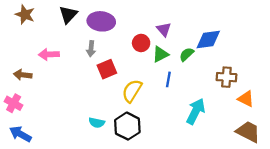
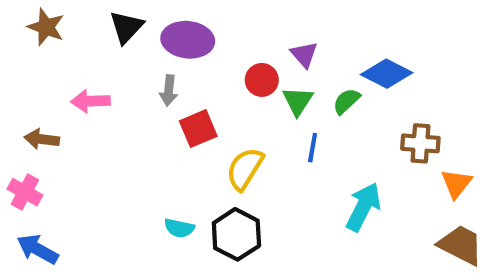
blue diamond: (208, 40) -> (387, 74), turned 35
green triangle: (160, 54) -> (298, 101), turned -30
orange triangle: (246, 99) -> (456, 184), turned 42

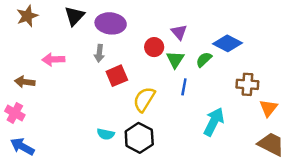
brown star: (46, 27) -> (27, 16), turned 30

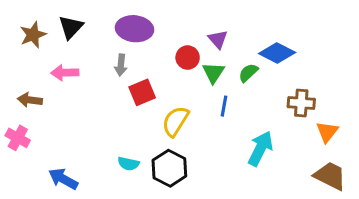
brown star: (27, 16) -> (33, 35), moved
black triangle: (75, 16) -> (71, 27), moved
blue arrow: (22, 147) -> (63, 179), moved

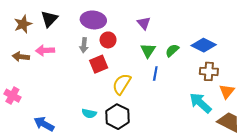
purple triangle: (218, 39) -> (144, 23), moved
blue diamond: (277, 53) -> (204, 45), moved
red circle: (188, 58) -> (108, 40), moved
brown arrow: (30, 100) -> (21, 57), moved
cyan arrow: (260, 149) -> (200, 103), moved, turned -75

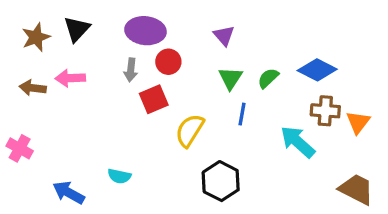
orange triangle: (227, 91) -> (358, 122), moved
cyan arrow: (200, 103) -> (298, 142), moved
cyan semicircle: (89, 113) -> (119, 176), moved
black hexagon: (117, 117) -> (221, 181), moved

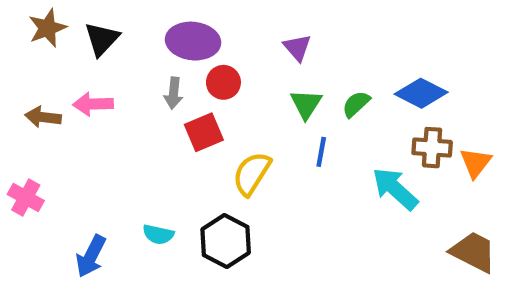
brown star: (36, 37) -> (47, 28), moved
black hexagon: (221, 181) -> (226, 241), moved
blue arrow: (69, 193) -> (91, 256), turned -92

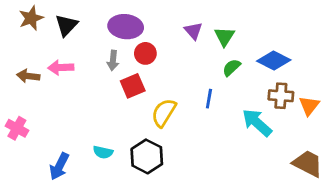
green triangle: (306, 104) -> (224, 36), moved

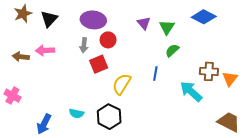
blue diamond: (274, 60) -> (204, 17), moved

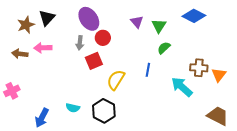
brown star: (23, 14) -> (26, 25), moved
purple ellipse: (93, 20) -> (89, 19), turned 50
pink cross: (12, 96) -> (12, 91), turned 35

